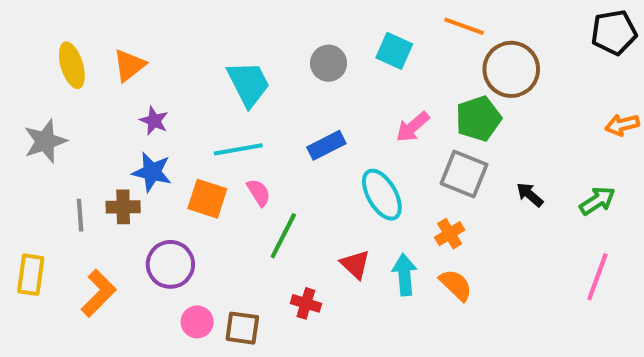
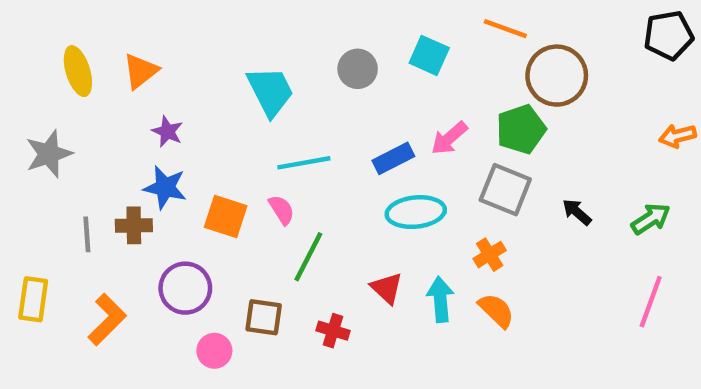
blue rectangle: (326, 145) -> (393, 158), moved
cyan line: (238, 149) -> (304, 163), moved
cyan ellipse: (382, 195) -> (416, 212), turned -66
brown square: (242, 328) -> (264, 317), moved

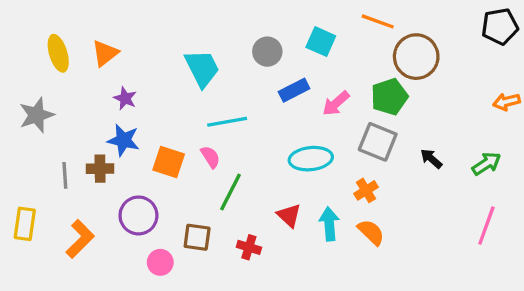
blue rectangle: (393, 158) -> (294, 90), moved

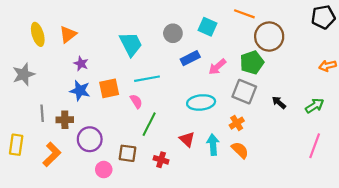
orange square: (169, 162) -> (109, 88), moved, turned -30
brown cross: (100, 169) -> (65, 120), moved

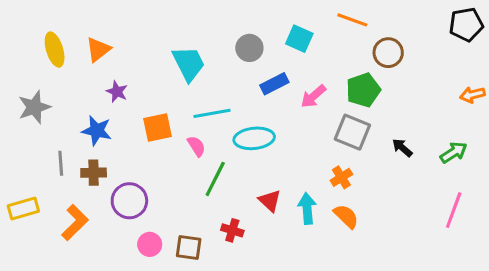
brown circle: (269, 37) -> (388, 53), size x0.7
blue star: (80, 91) -> (97, 131), moved
cyan ellipse: (201, 102) -> (254, 138), moved
yellow rectangle: (16, 145) -> (23, 209), turned 66
brown square: (128, 153) -> (189, 247), moved

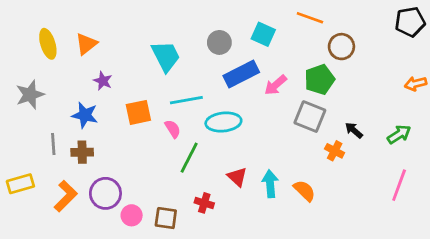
blue rectangle: (274, 84) -> (241, 74), size x1.4
orange cross: (341, 177) -> (335, 151), moved, turned -30
purple circle: (129, 201) -> (105, 193), moved

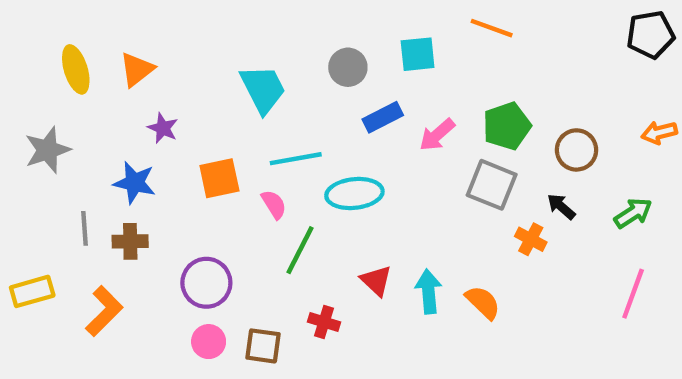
cyan square: (263, 34) -> (418, 54), turned -30
brown circle: (341, 47) -> (576, 150), moved
blue rectangle: (241, 74) -> (383, 117), size x0.7
purple circle: (105, 193) -> (206, 283), moved

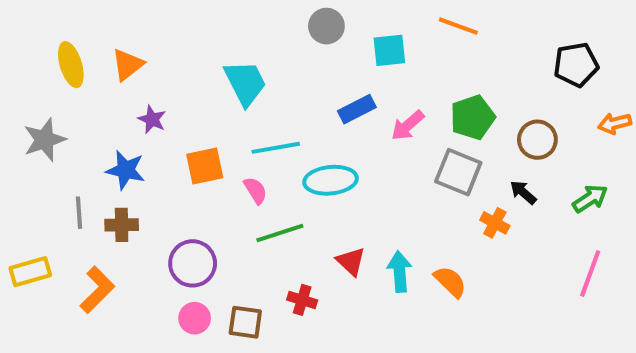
black pentagon: (651, 35) -> (576, 65), moved
gray circle: (348, 67) -> (326, 26), moved
green line: (300, 250) -> (280, 233), turned 45

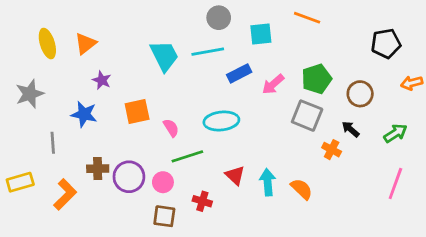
cyan line: (276, 148) -> (208, 52), moved
brown cross: (122, 225) -> (98, 169), moved
pink circle: (195, 318) -> (163, 182), moved

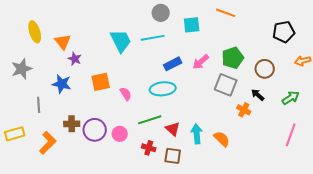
orange triangle: (85, 44) -> (63, 42), moved, turned -30
blue rectangle: (239, 73) -> (173, 64), moved
green line: (187, 156) -> (150, 120), moved
brown square: (164, 216) -> (173, 156), moved

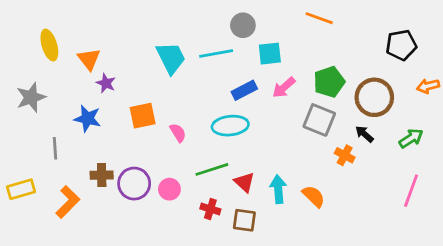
gray circle: (161, 13) -> (243, 25), moved
cyan square: (192, 25) -> (270, 54), moved
brown circle: (265, 69) -> (374, 97), size x1.4

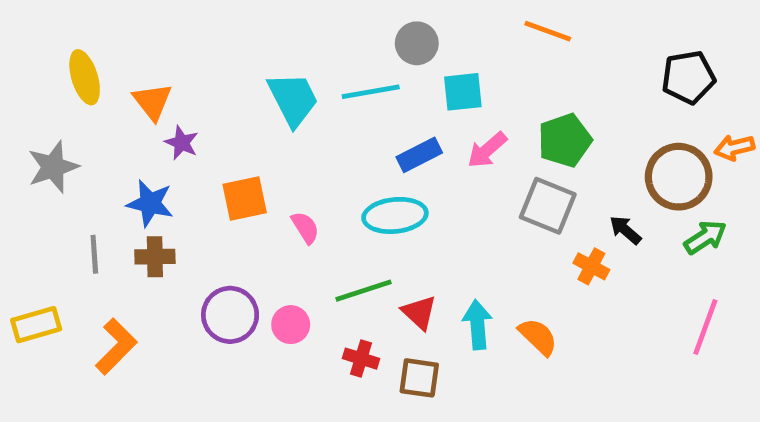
brown circle: (374, 97) -> (679, 177), moved
brown cross: (102, 175) -> (155, 257), moved

